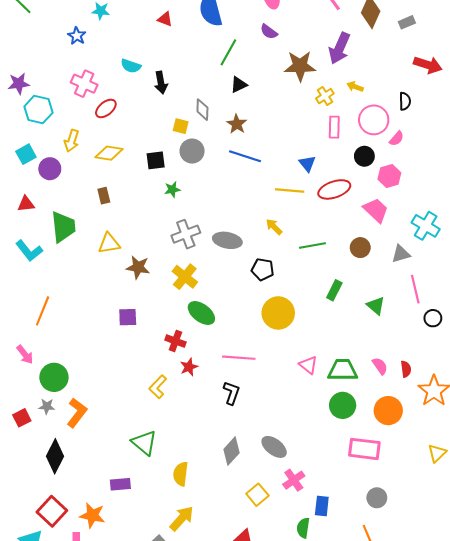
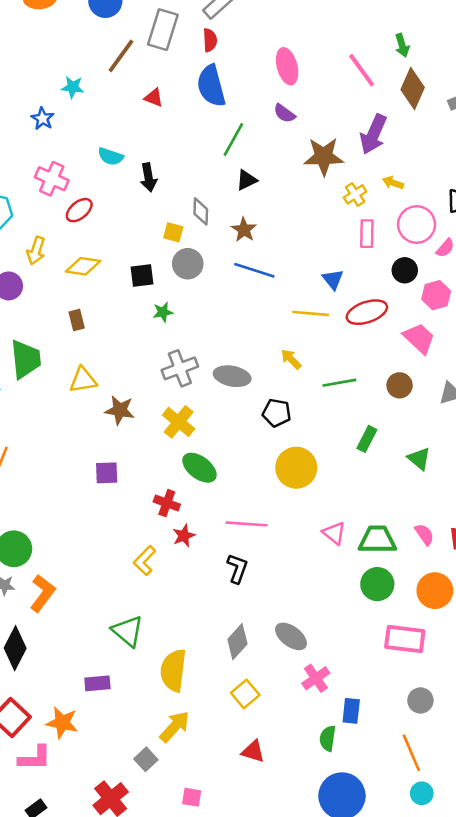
yellow semicircle: (181, 474) -> (173, 670), size x1.4
yellow square: (257, 495) -> (245, 694), moved

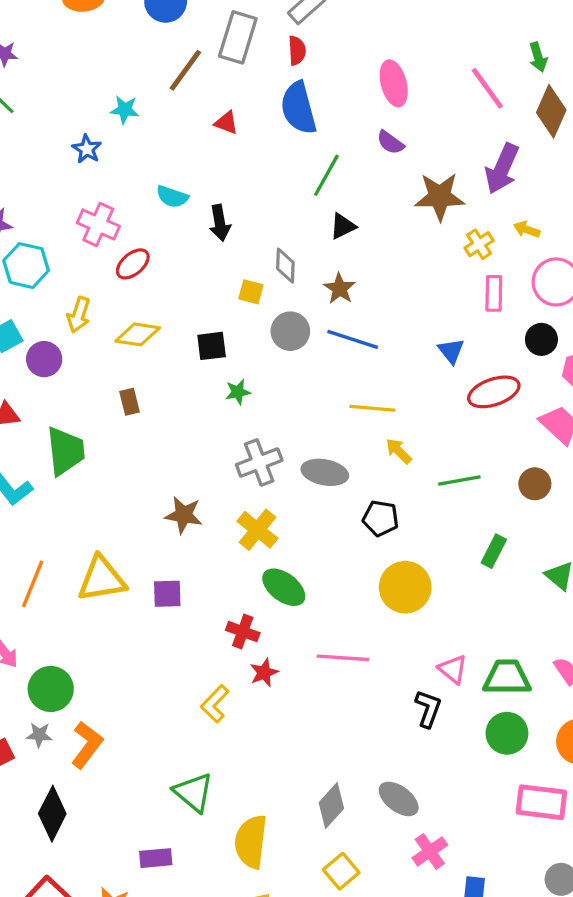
gray circle: (188, 264) -> (290, 331), moved
yellow line: (311, 313) -> (372, 408), moved
yellow triangle: (83, 380) -> (102, 579), moved, size x1.4
black L-shape: (237, 568) -> (428, 709), moved

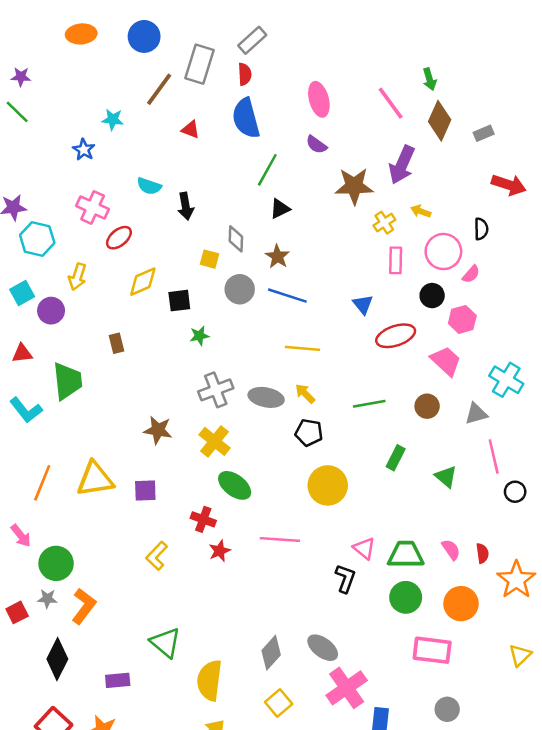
yellow diamond: (138, 334) -> (143, 282), moved, turned -32
yellow arrow: (399, 451) -> (305, 394), moved
yellow L-shape: (215, 704) -> (157, 556), moved
pink cross: (430, 851) -> (347, 688), size x1.5
purple rectangle: (156, 858) -> (118, 680), moved

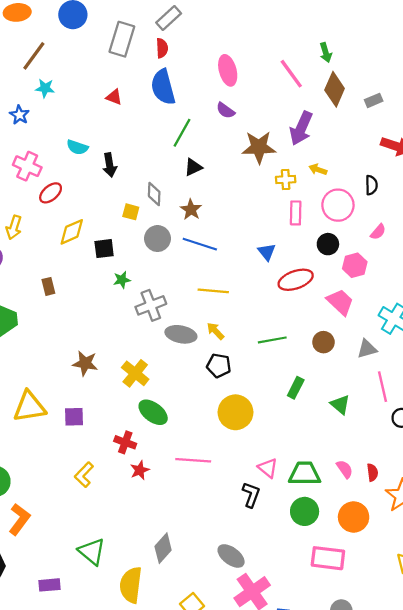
brown line: (159, 89) -> (34, 56), moved
yellow cross: (384, 223) -> (286, 180), turned 30
pink semicircle: (471, 274) -> (378, 232), moved
gray cross: (216, 390) -> (151, 305), moved
gray diamond: (271, 653) -> (163, 548), moved

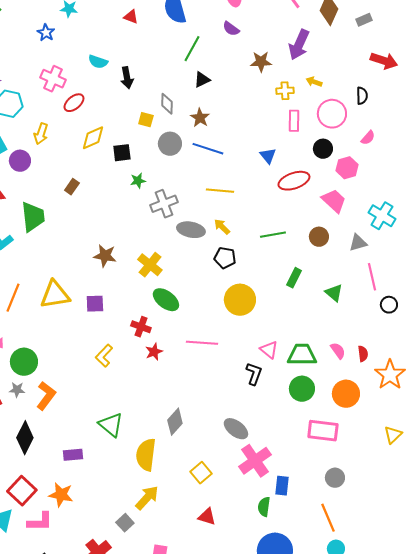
brown star: (259, 147) -> (261, 62), size x0.7
brown rectangle: (48, 286) -> (72, 187), turned 49

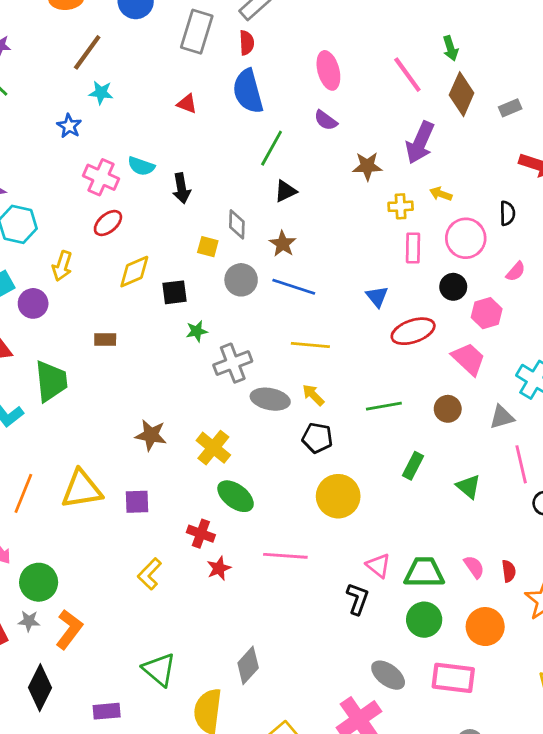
pink cross: (53, 79) -> (101, 177), moved
brown rectangle: (72, 187) -> (105, 339), turned 56
gray ellipse: (236, 429) -> (388, 675), moved

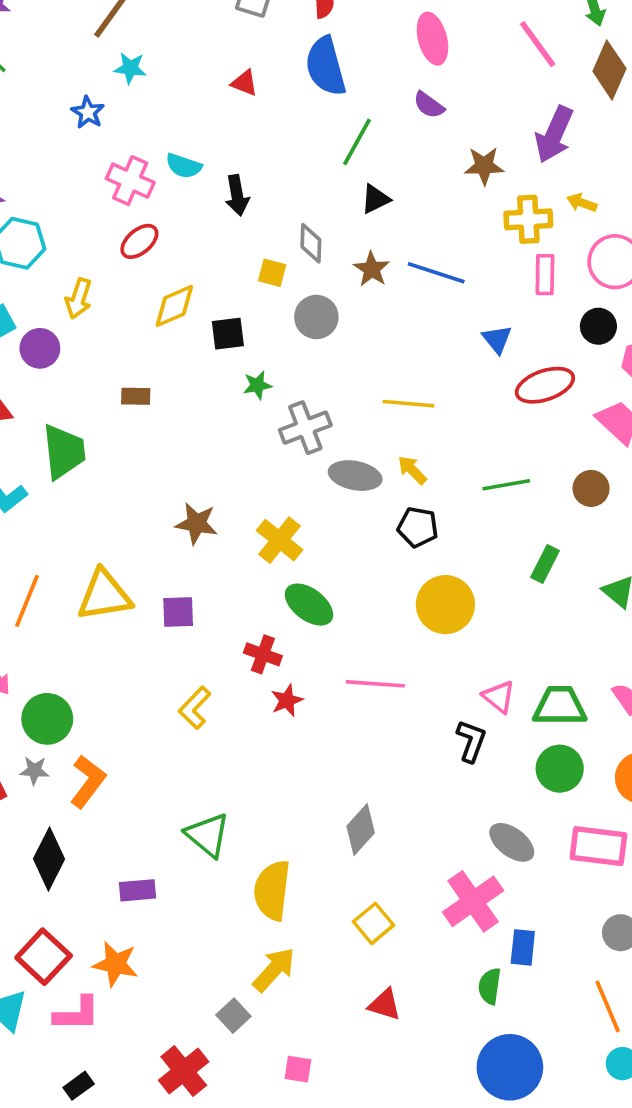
yellow cross: (401, 206) -> (528, 219), size x1.4
blue line: (294, 287) -> (436, 273), moved
gray diamond: (248, 665) -> (361, 829), moved

